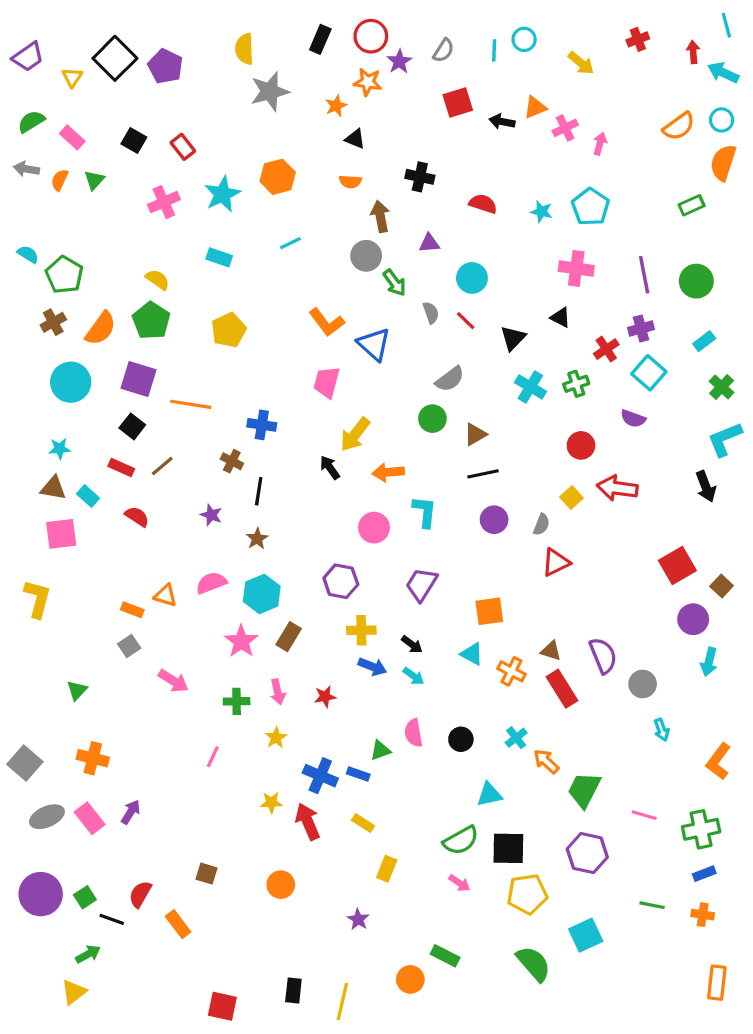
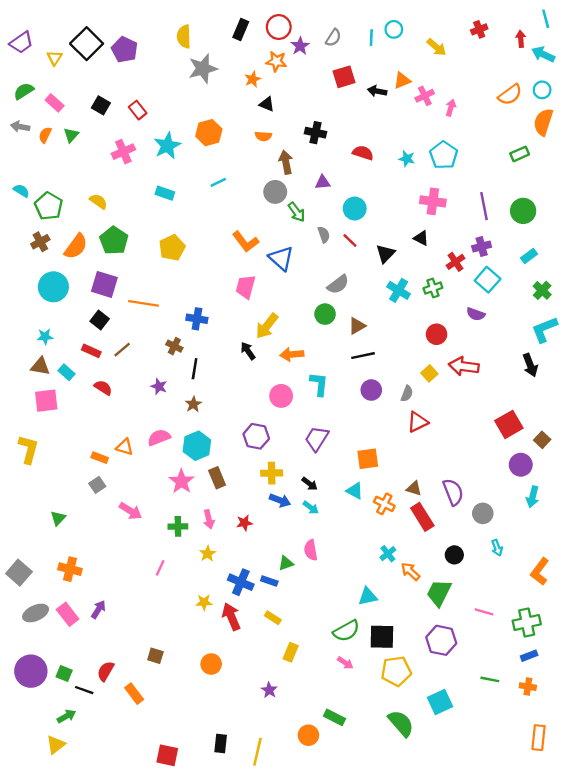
yellow semicircle: (158, 280) -> (98, 201), moved
brown rectangle: (289, 637) -> (217, 478), turned -54
black circle: (461, 739) -> (454, 555), moved
green square: (85, 897) -> (64, 674), turned -35

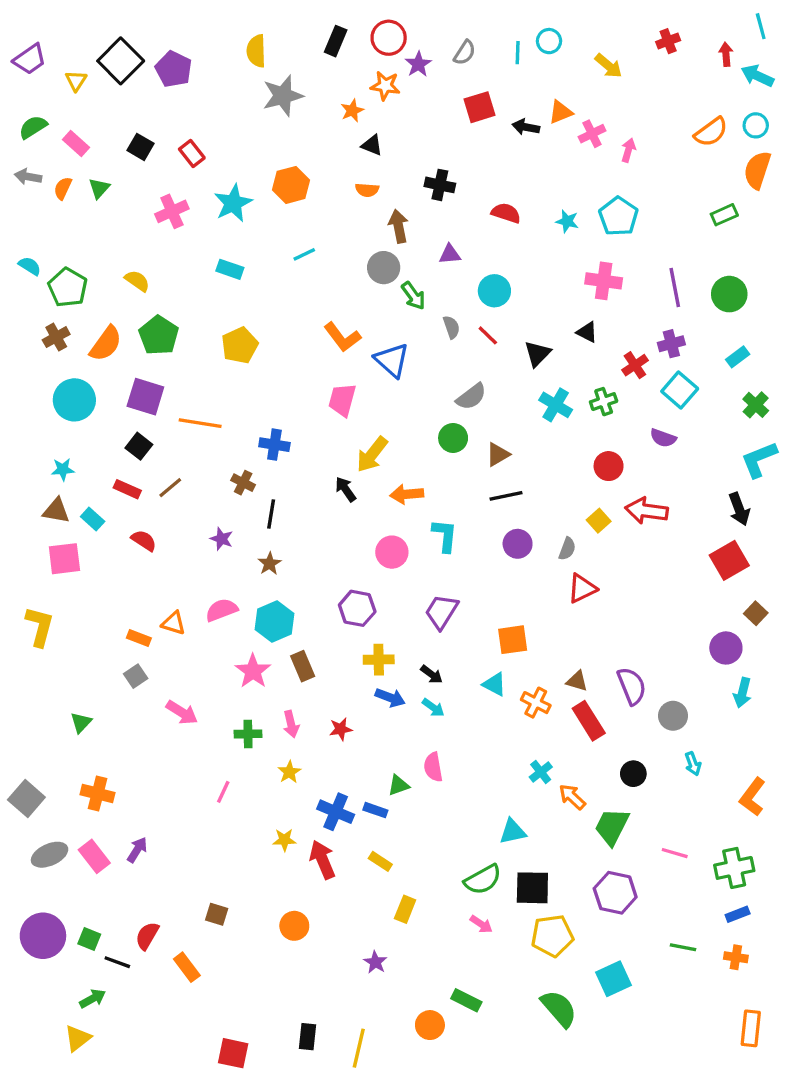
red square: (509, 424) -> (729, 560), moved

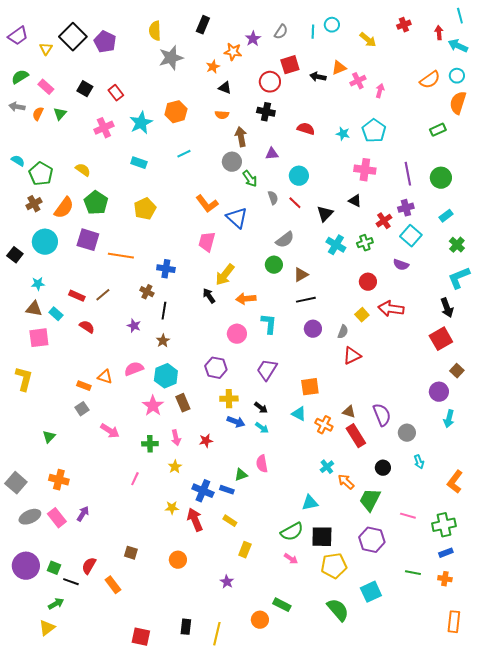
red circle: (389, 38) -> (270, 82), moved
black square: (139, 446) -> (15, 255), moved

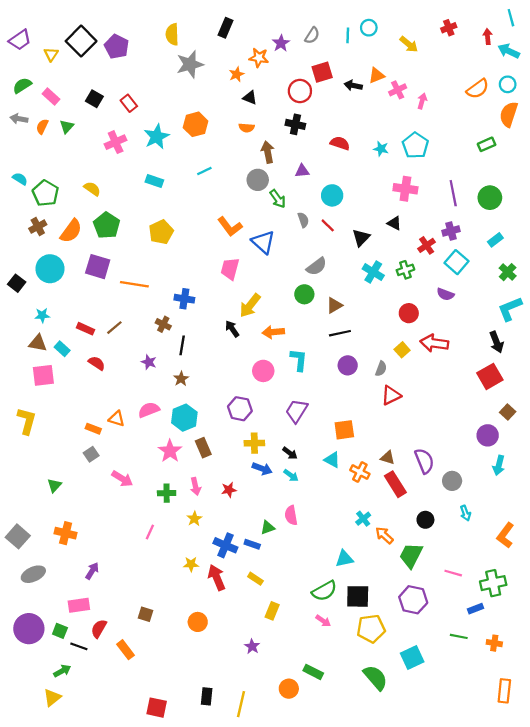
pink rectangle: (57, 518) -> (79, 605), moved, turned -60
blue rectangle: (446, 553) -> (475, 609), moved

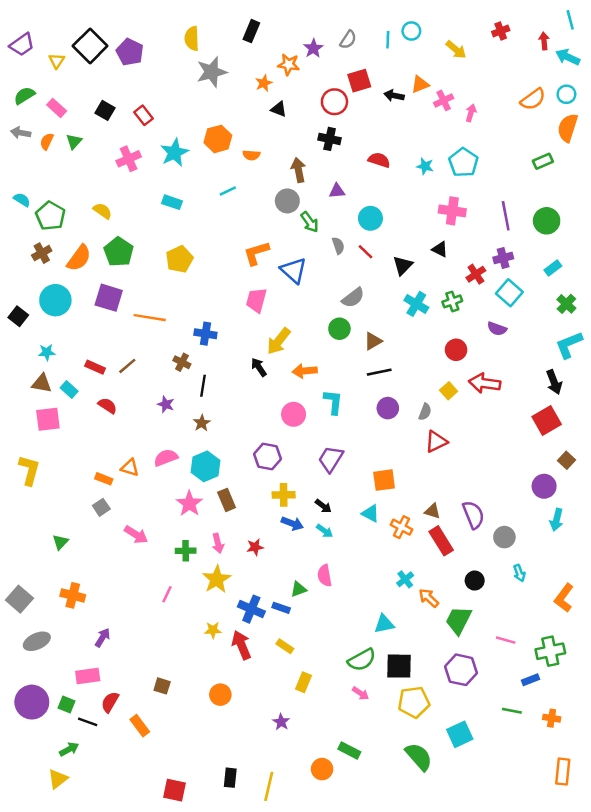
orange semicircle: (247, 128) -> (251, 155), moved
orange L-shape: (230, 227) -> (256, 253), turned 110
yellow star: (194, 519) -> (217, 579), size x1.6

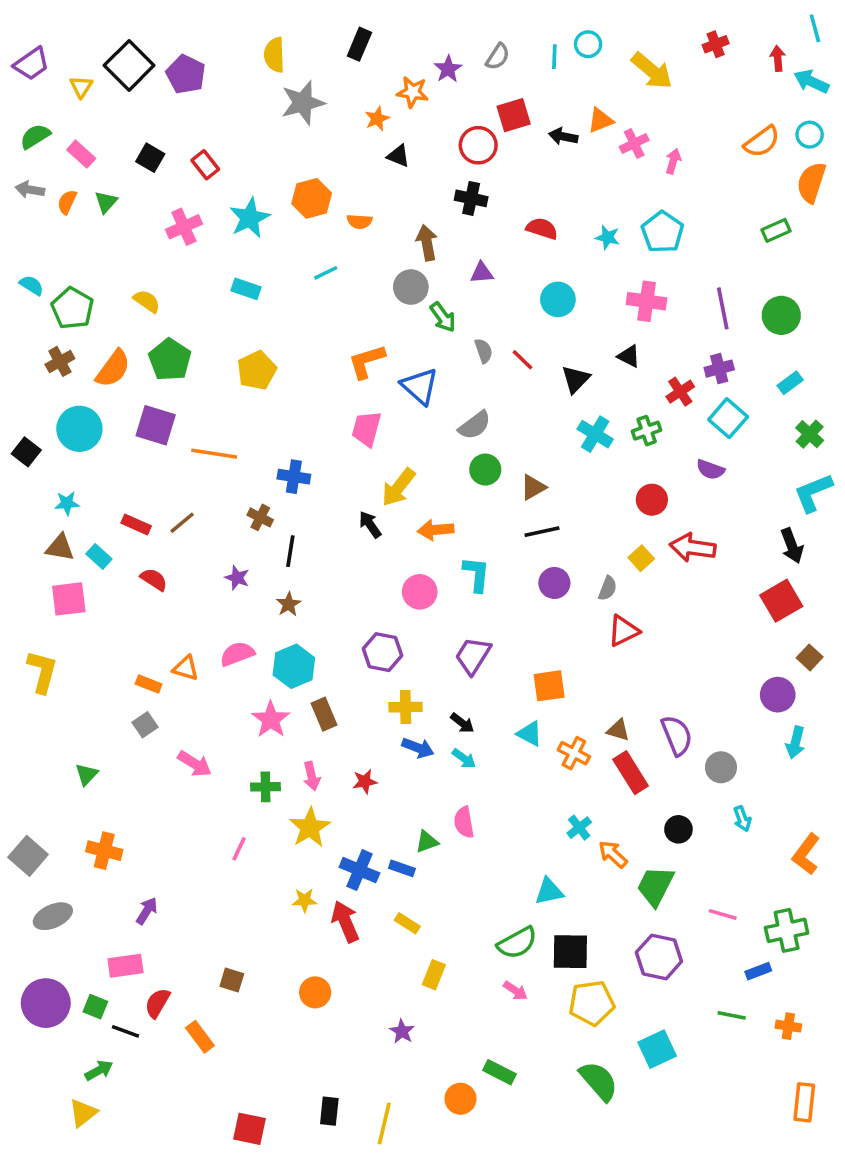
yellow arrow: (456, 50) -> (652, 71), size x1.4
cyan circle: (370, 218) -> (558, 299), moved
gray semicircle: (353, 298) -> (475, 425), moved

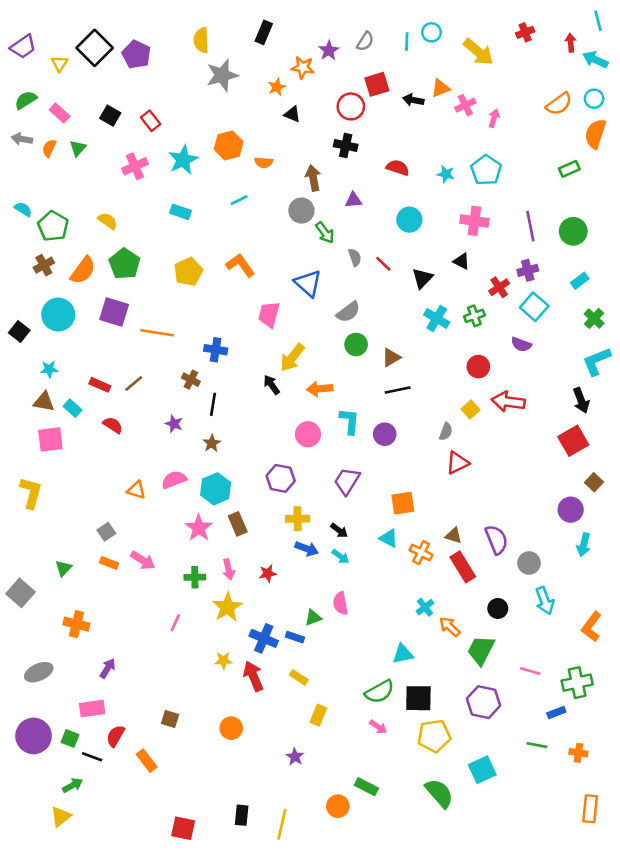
orange L-shape: (367, 361) -> (240, 265), moved, turned 72
purple circle: (554, 583) -> (385, 434), moved
orange rectangle: (149, 684) -> (109, 563), moved
cyan arrow: (742, 819) -> (545, 601), size x1.5
gray square: (28, 856) -> (21, 593), moved

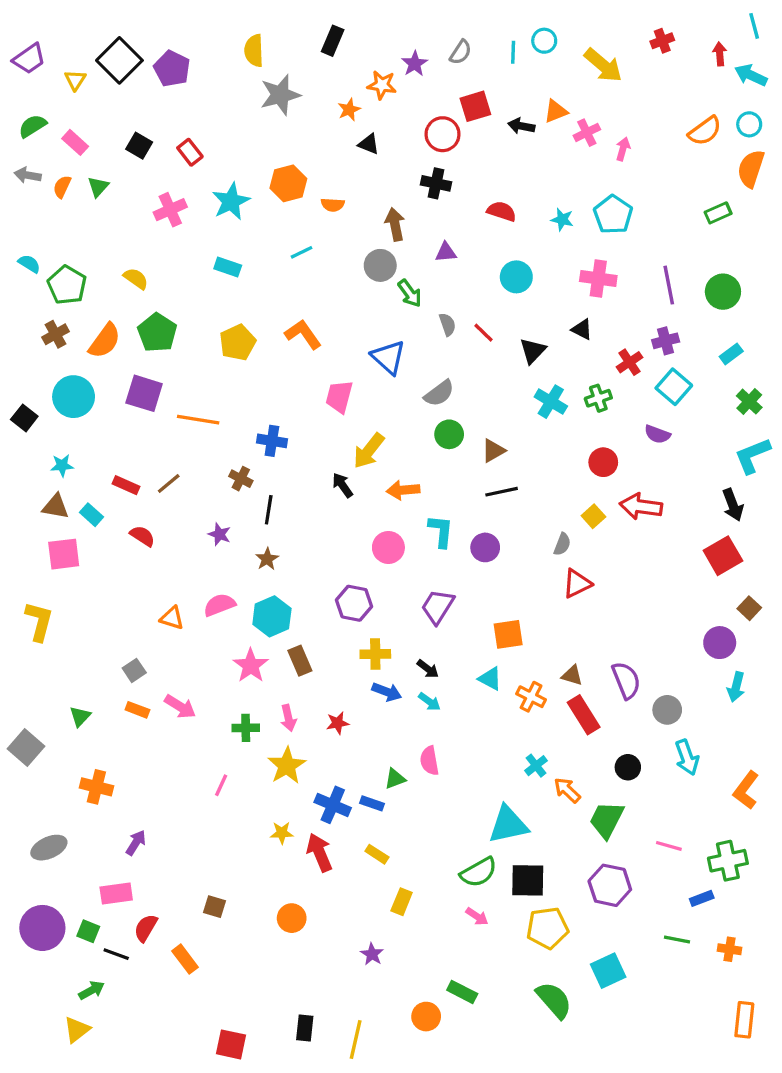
cyan triangle: (403, 654) -> (508, 825), size x1.5

